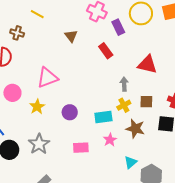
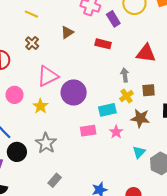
brown cross: (17, 33) -> (32, 43), moved, turned 32
brown triangle: (71, 36) -> (67, 32), turned 40
red rectangle: (106, 51) -> (103, 44), turned -35
purple circle: (70, 112) -> (74, 92), moved, size x1.6
pink rectangle: (81, 148) -> (88, 131), moved

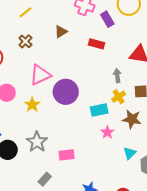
yellow line: (31, 14) -> (25, 12), turned -64
pink rectangle: (88, 131) -> (67, 155), moved

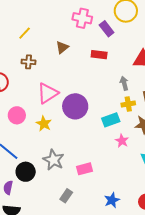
brown cross: (25, 41) -> (28, 62), turned -32
yellow cross: (119, 97) -> (128, 104), turned 32

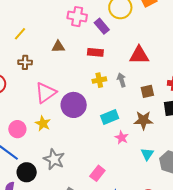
brown triangle: (62, 47) -> (58, 47), turned 40
yellow cross: (128, 104) -> (99, 80), moved
pink circle: (17, 115) -> (17, 129), moved
pink rectangle: (85, 169) -> (97, 173), moved, turned -35

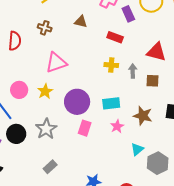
brown square: (147, 91) -> (153, 81), moved
purple circle: (74, 105) -> (77, 102), moved
pink rectangle: (97, 173) -> (85, 128), moved, turned -35

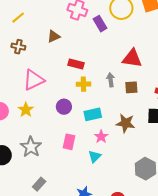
brown triangle: (81, 22) -> (54, 36), turned -32
red rectangle: (115, 37) -> (76, 64), moved
yellow cross: (111, 65) -> (83, 84), moved
purple circle: (77, 102) -> (64, 107), moved, size x0.6
cyan triangle: (137, 149) -> (95, 156), moved

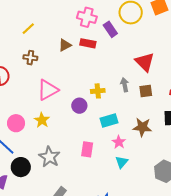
red triangle: (132, 58) -> (145, 62), turned 40
red rectangle: (76, 64) -> (88, 43), moved
purple circle: (64, 107) -> (79, 106), moved
cyan triangle: (95, 156) -> (122, 162), moved

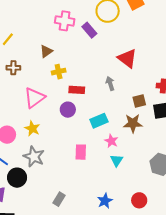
red rectangle: (88, 43) -> (77, 90), moved
yellow cross: (98, 91) -> (59, 72), moved
brown square: (146, 91) -> (139, 101), moved
gray star: (49, 157) -> (34, 157), moved

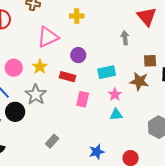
red rectangle: (77, 90) -> (67, 77), moved
cyan triangle: (117, 160) -> (116, 114), turned 40

